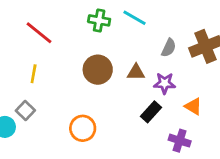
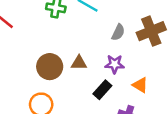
brown circle: (98, 70) -> (50, 67), moved
brown triangle: (136, 72) -> (79, 63), moved

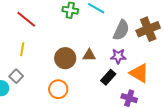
gray semicircle: (118, 32) -> (121, 30), size x1.5
orange triangle: (140, 85) -> (139, 73), size x1.5

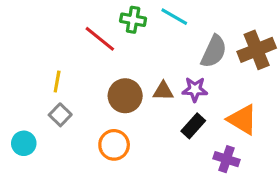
red line: (26, 19) -> (100, 39), moved
purple star: (118, 56) -> (195, 89), moved
gray square: (16, 76) -> (60, 115), moved

